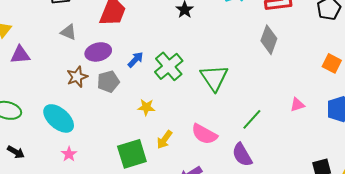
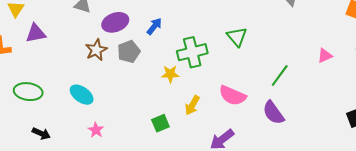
green cross: (169, 66) -> (192, 52), moved, turned 32
green triangle: (214, 78) -> (237, 37), size x0.7
cyan ellipse: (59, 118) -> (82, 95), size x0.7
green square: (132, 154) -> (160, 123), size x0.6

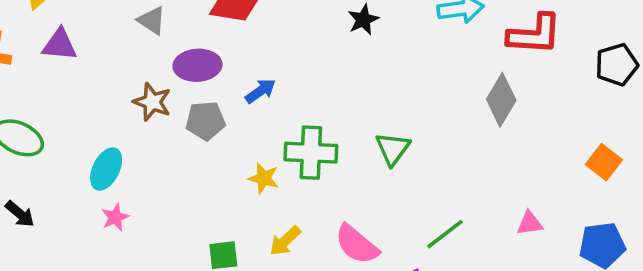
brown star: (96, 50) -> (152, 102), turned 30
cyan ellipse: (82, 95) -> (106, 169), turned 65
pink star: (96, 130) -> (115, 217), moved

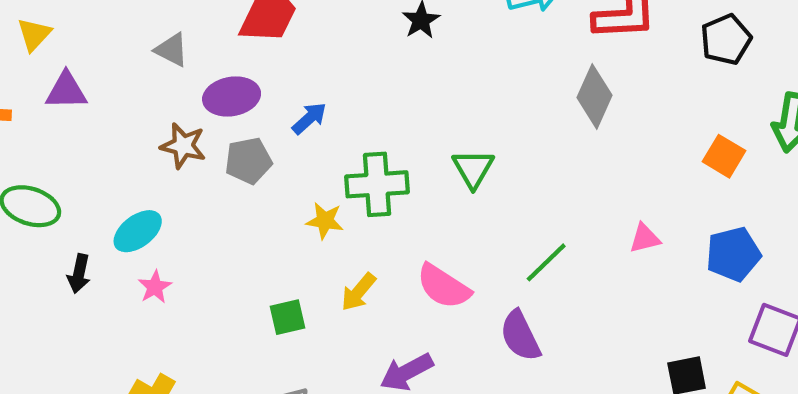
cyan ellipse: (106, 169) -> (138, 231), turned 33
black arrow: (20, 214) -> (79, 274), moved, turned 68

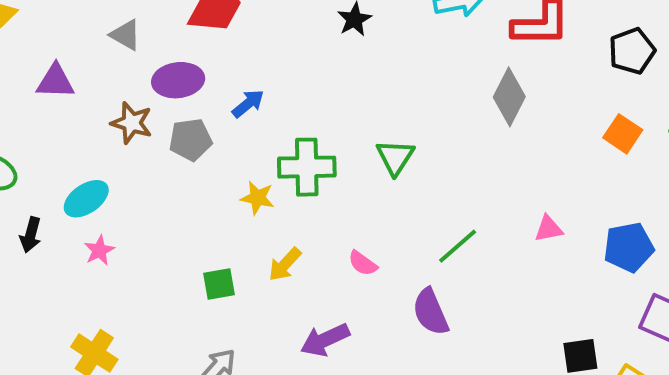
purple triangle: (66, 91) -> (55, 81), moved
orange square: (724, 156) -> (623, 134), moved
pink semicircle: (444, 286) -> (363, 263), size x0.6

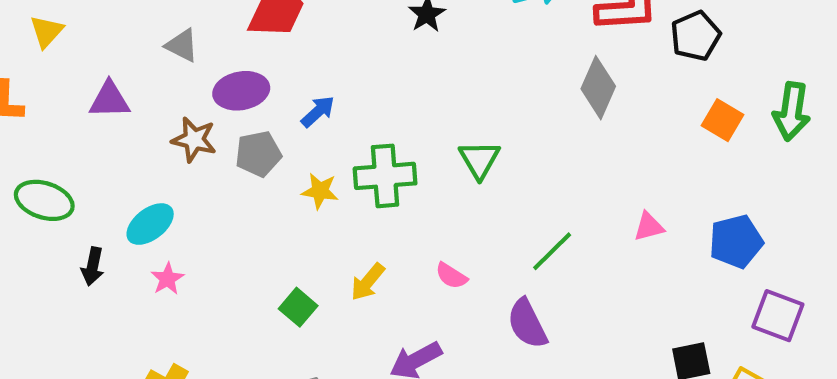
black pentagon: (632, 51) -> (695, 36), moved
yellow star: (257, 198) -> (320, 191), moved
green square: (219, 284) -> (298, 307), turned -36

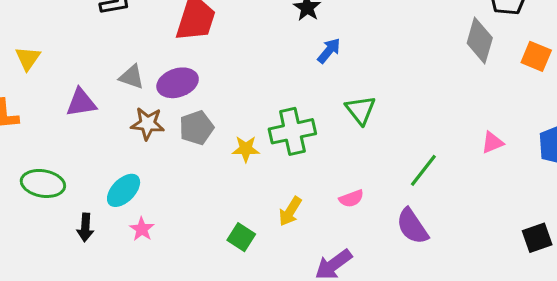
gray triangle: (182, 45) -> (132, 77), moved
gray diamond: (598, 88) -> (480, 41), moved
blue arrow: (318, 112) -> (329, 51), moved
pink semicircle: (451, 276) -> (351, 199), turned -45

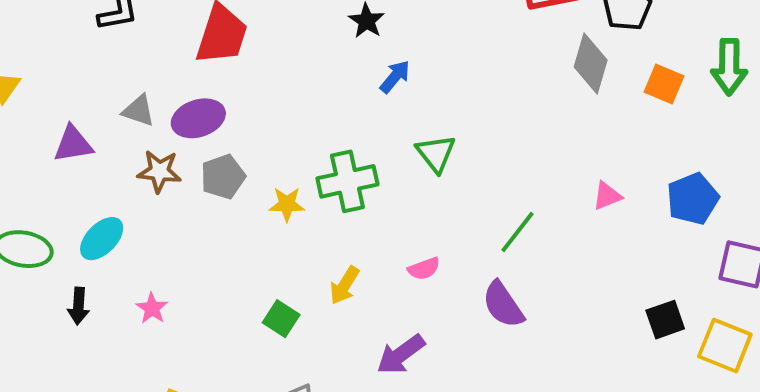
cyan ellipse: (124, 190) -> (102, 239), moved

